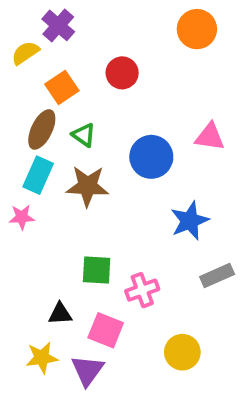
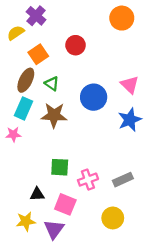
pink triangle: (210, 137) -> (130, 85), turned 36
blue star: (190, 221) -> (130, 120), moved
gray rectangle: (217, 275) -> (123, 180), moved

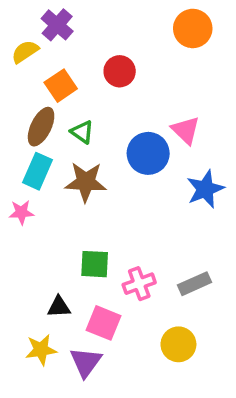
pink triangle: (130, 85) -> (186, 130), moved

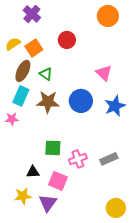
yellow semicircle: (25, 52) -> (13, 44), moved
blue circle: (148, 153) -> (81, 101), moved
yellow circle: (178, 344) -> (116, 208), moved

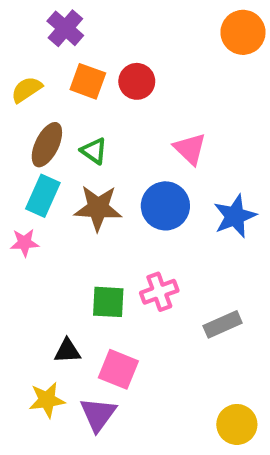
orange circle: (108, 16) -> (243, 32), moved
orange square: (34, 48) -> (88, 81), moved, turned -36
pink triangle: (104, 73) -> (190, 149), moved
pink cross: (78, 159) -> (159, 292), moved

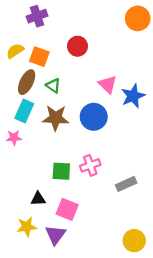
purple cross: (65, 28) -> (37, 16), turned 30
orange square: (88, 81) -> (39, 57), moved
blue star: (235, 216) -> (133, 96), moved

